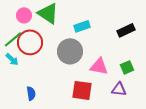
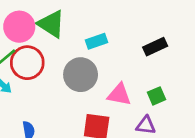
pink circle: (24, 15) -> (19, 27), size x1.5

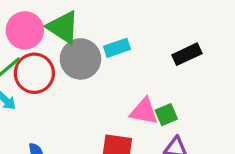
gray circle: (81, 75) -> (80, 59), moved
green square: (157, 96) -> (166, 115), moved

